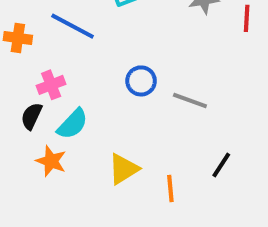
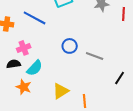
black semicircle: (32, 116) -> (14, 64), turned 56
black line: (221, 165) -> (120, 78), moved

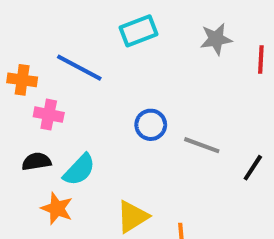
pink cross: (24, 48) -> (49, 115), moved, turned 32
black line: (120, 78) -> (253, 168), moved

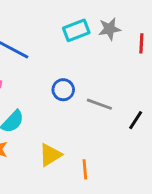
cyan rectangle: (138, 31) -> (76, 30), moved

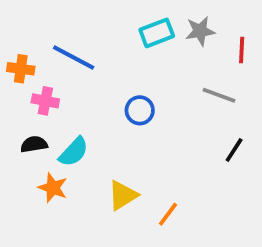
gray line: (99, 104) -> (219, 95), moved
orange line: (85, 169) -> (168, 214), turned 42

